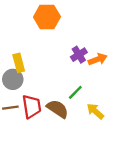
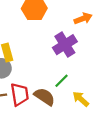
purple cross: (79, 55) -> (65, 45), size x1.5
orange arrow: (98, 59) -> (83, 18), moved

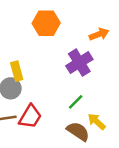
red trapezoid: (20, 94) -> (30, 117), turned 40
brown semicircle: (45, 97) -> (78, 131), moved

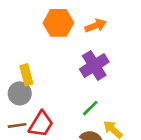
orange arrow: (99, 34) -> (96, 26), moved

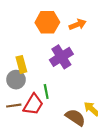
purple cross: (94, 66) -> (61, 57), moved
green line: (90, 108) -> (46, 91), moved, turned -56

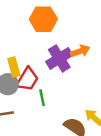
orange arrow: (78, 24) -> (80, 51), moved
red trapezoid: (33, 104) -> (27, 79), moved

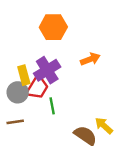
purple cross: (59, 58) -> (47, 70), moved

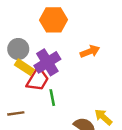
yellow rectangle: (24, 75) -> (24, 67), turned -42
gray circle: (18, 92) -> (18, 49), moved

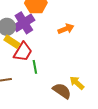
purple cross: (47, 62) -> (24, 23), moved

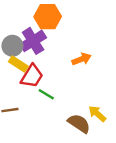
orange arrow: (66, 29) -> (82, 59), moved
green line: (35, 67) -> (46, 94), turned -48

